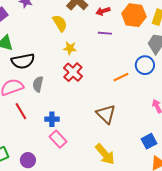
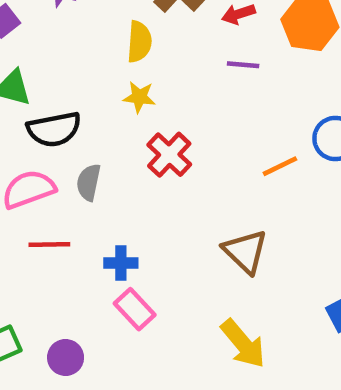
yellow semicircle: (60, 23) -> (139, 42), turned 36
yellow star: (70, 48) -> (139, 97), moved
red line: (21, 111) -> (49, 245), turned -60

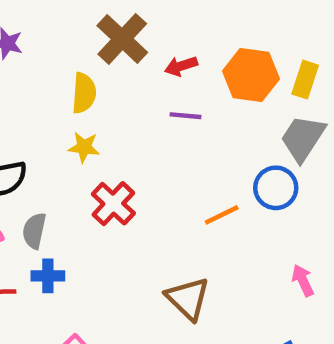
blue cross: (121, 263) -> (48, 276), moved

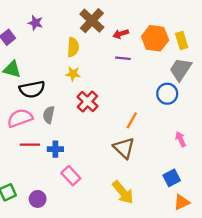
yellow rectangle: (305, 80) -> (182, 41), turned -35
orange line: (222, 215) -> (132, 120), moved, turned -35
blue cross: (48, 276) -> (55, 149), moved

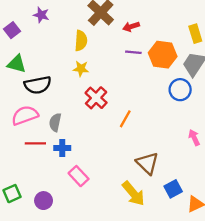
orange hexagon: (155, 38) -> (163, 55), moved
gray semicircle: (49, 115) -> (55, 122), moved
orange line: (132, 120) -> (125, 119), moved
brown triangle: (124, 148) -> (147, 163), moved
blue square: (172, 178) -> (173, 189), moved

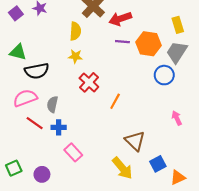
red arrow: (131, 27) -> (120, 19), size x1.5
purple square: (12, 30) -> (16, 13), moved
red line: (35, 143) -> (35, 123), turned 36

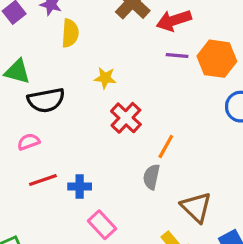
yellow semicircle: (75, 31) -> (70, 33), moved
pink semicircle: (25, 98) -> (29, 142), size x0.6
gray semicircle: (52, 104) -> (151, 177), moved
red line: (35, 123) -> (43, 180), turned -54

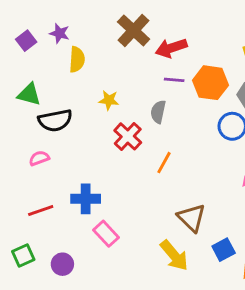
gray semicircle: (151, 177) -> (158, 112), moved
red line: (43, 180) -> (41, 210), moved
blue cross: (80, 186) -> (86, 199), size x1.4

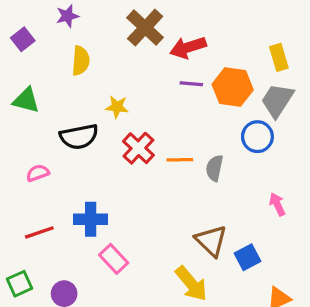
purple star: (60, 33) -> (67, 16), moved, turned -30
gray semicircle: (158, 112) -> (214, 168), moved
black semicircle: (55, 120) -> (79, 137), moved
orange line: (164, 163) -> (180, 160), moved, turned 60
blue square: (224, 250) -> (248, 257), moved

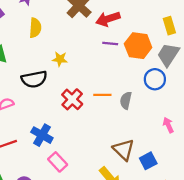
red cross: (138, 148) -> (72, 99), moved
blue cross: (91, 219) -> (42, 135), turned 30

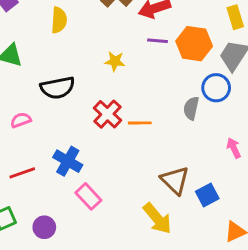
yellow star: (60, 59) -> (115, 61), moved
orange line: (102, 95) -> (140, 123), moved
gray semicircle: (126, 100) -> (191, 108), moved

